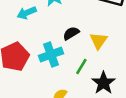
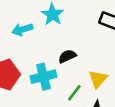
yellow triangle: (99, 41) -> (98, 79), moved

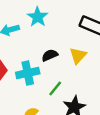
yellow triangle: (98, 79) -> (78, 55), moved

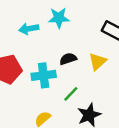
cyan star: (38, 17) -> (59, 18), turned 30

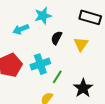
black semicircle: (68, 59) -> (57, 38), moved, turned -32
green line: (71, 94) -> (57, 77), moved

